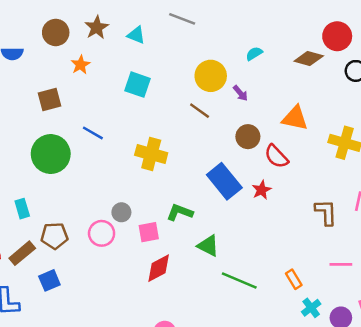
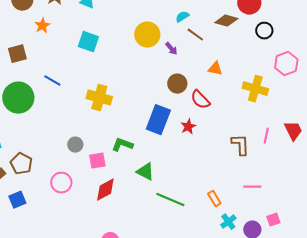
brown line: (200, 111) -> (195, 35), moved
orange triangle: (295, 118) -> (215, 69), size x0.7
blue rectangle: (224, 181) -> (158, 120), turned 60
pink circle: (102, 233) -> (61, 183), moved
brown pentagon: (54, 236) -> (21, 164), turned 30

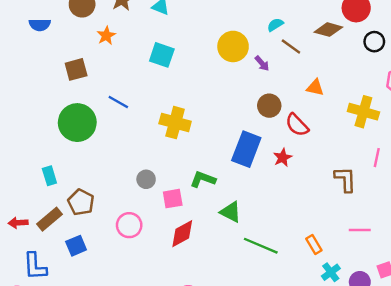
pink line: (266, 136) -> (377, 158), moved

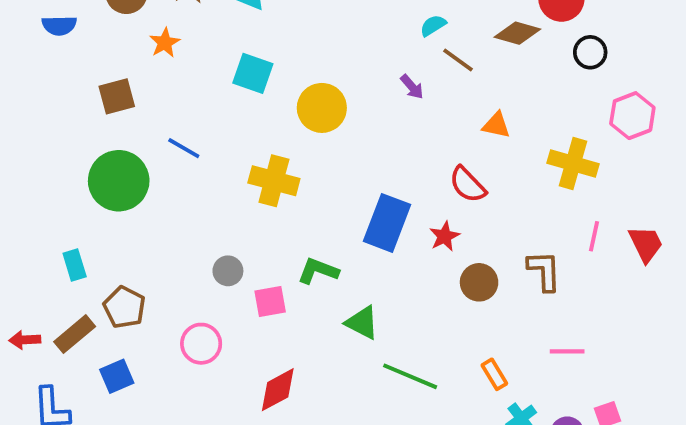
yellow circle: (233, 46) -> (322, 108), moved
brown circle: (269, 106) -> (479, 282), moved
red diamond: (182, 234) -> (278, 390), moved

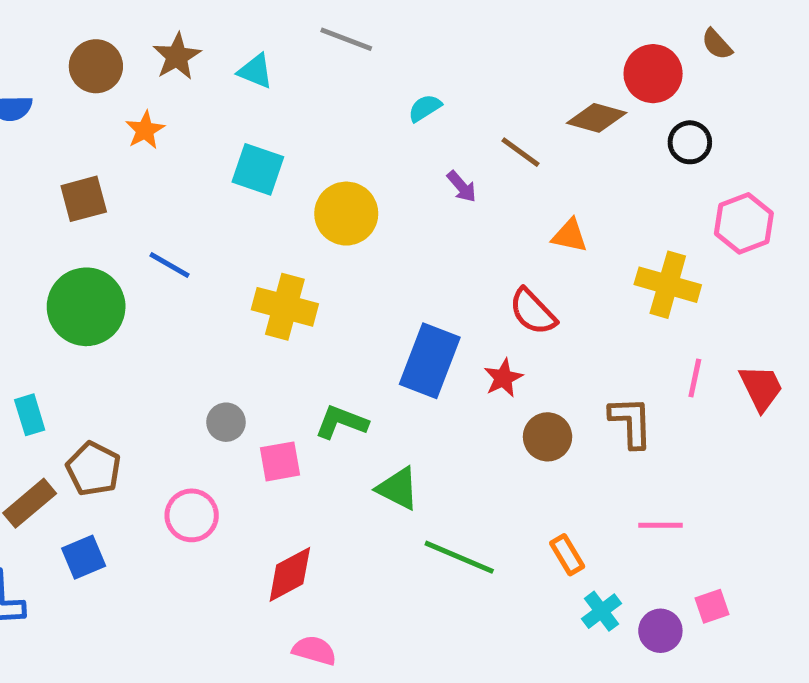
cyan semicircle: (433, 25) -> (425, 108), moved

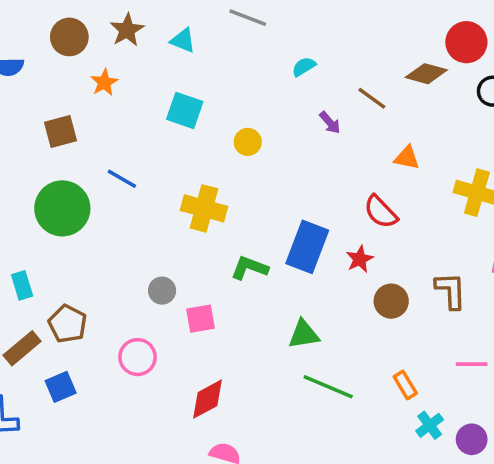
yellow circle: (346, 214) -> (248, 142), size x0.6
green L-shape: (341, 422) -> (249, 268), moved
green triangle: (398, 488) -> (304, 334), moved, turned -36

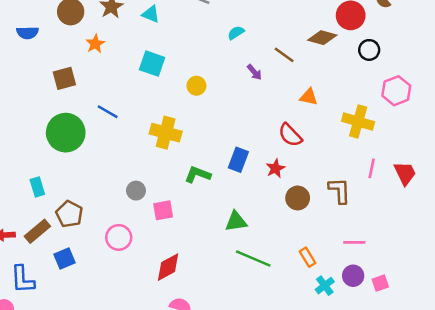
blue rectangle: (307, 247) -> (238, 160), size x0.7
purple circle: (472, 439) -> (353, 276), moved

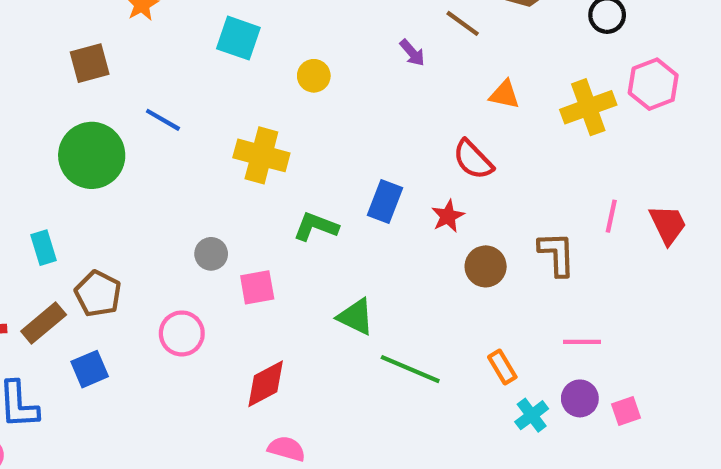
yellow cross: (358, 122) -> (588, 107), moved, turned -36
green triangle: (236, 221) -> (356, 317), moved, turned 35

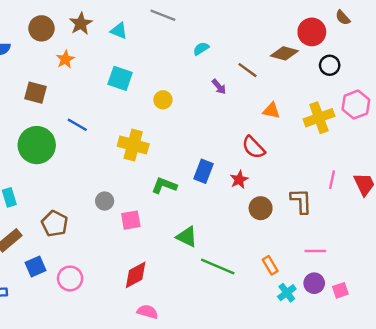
brown square: (90, 63) -> (36, 93), turned 30
brown pentagon: (98, 294) -> (55, 224), moved
pink circle: (182, 333) -> (70, 278), moved

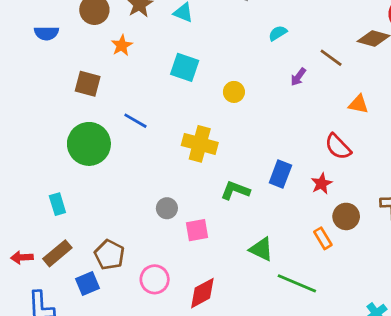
purple arrow: (219, 87) -> (298, 77), turned 77
brown pentagon: (55, 224) -> (109, 255), moved
orange rectangle: (270, 265) -> (323, 238), moved
pink circle: (70, 278) -> (155, 279), moved

